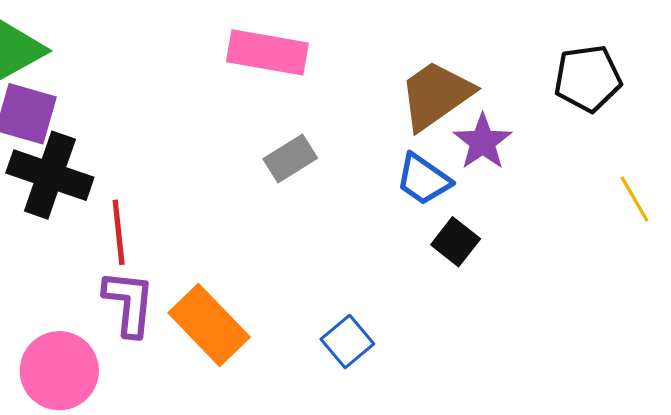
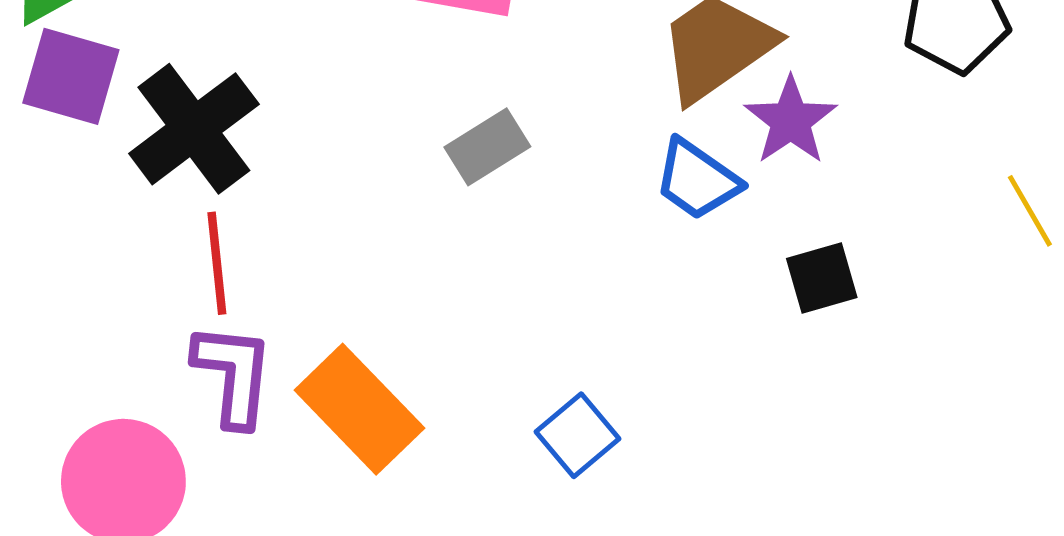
black cross: (50, 175) -> (194, 129), moved, turned 34
black square: (456, 242) -> (822, 278), moved, turned 36

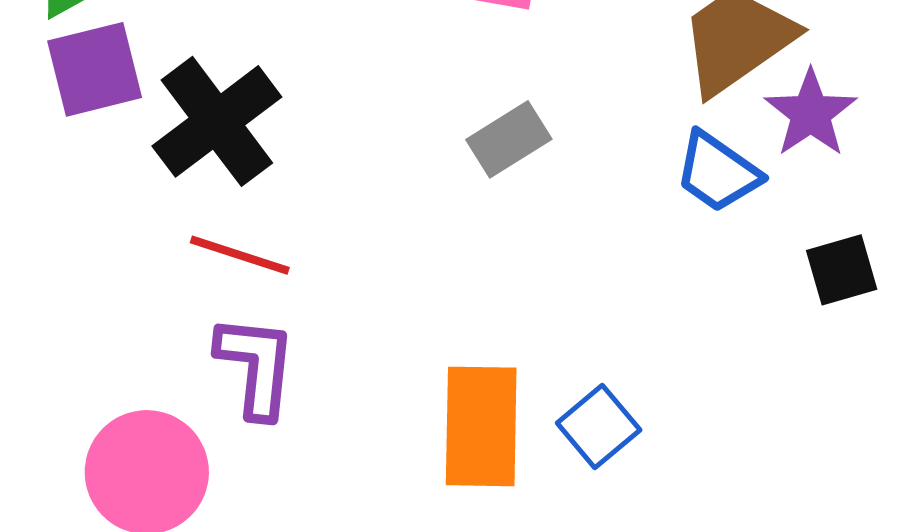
purple square: (71, 76) -> (95, 69), turned -30
red line: (217, 263) -> (240, 255), turned -66
orange rectangle: (359, 409) -> (481, 426), moved, turned 45

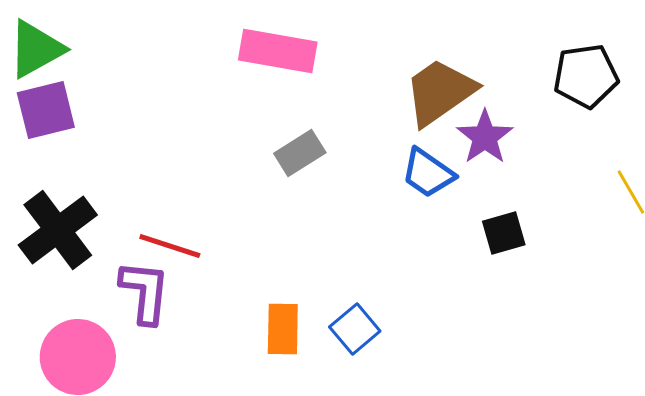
black cross: (217, 121) -> (58, 230), moved
red line: (240, 255) -> (170, 246), moved
orange rectangle: (481, 426) -> (283, 329), size x0.7

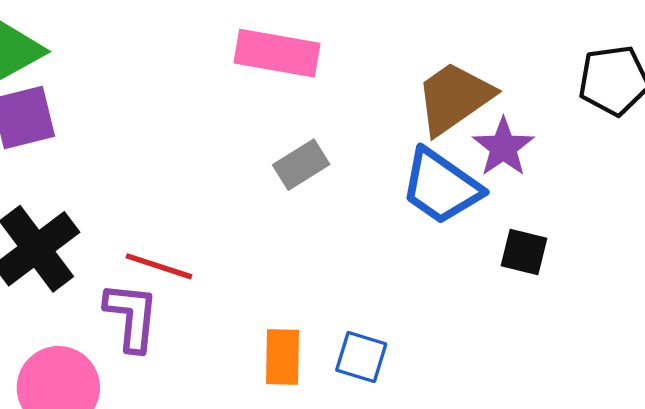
blue trapezoid: (428, 173) -> (441, 186), size x1.4
black square: (504, 233) -> (524, 252), turned 30
blue square: (355, 329) -> (361, 357), turned -33

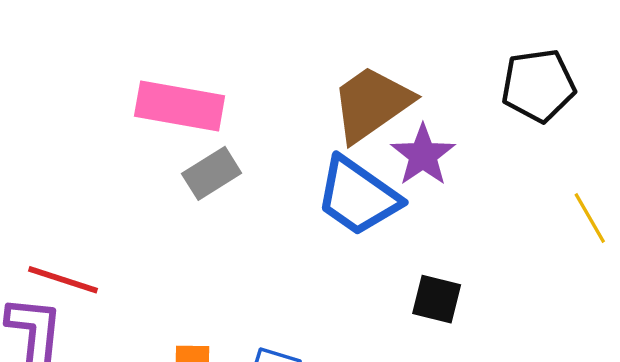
pink rectangle: (277, 53) -> (180, 106), moved
black square: (524, 252) -> (437, 299), moved

